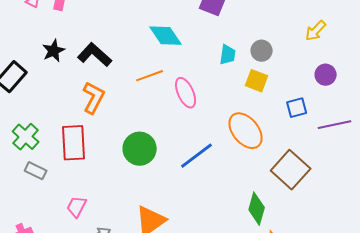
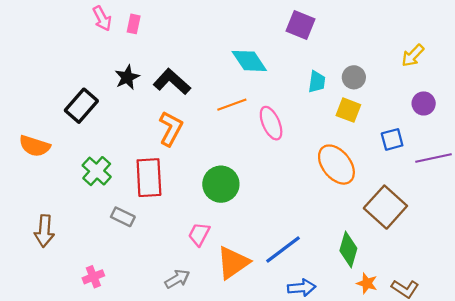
blue line: (197, 156) -> (283, 250), moved
gray rectangle: (36, 171) -> (123, 217), moved
pink trapezoid: (77, 207) -> (199, 234), moved

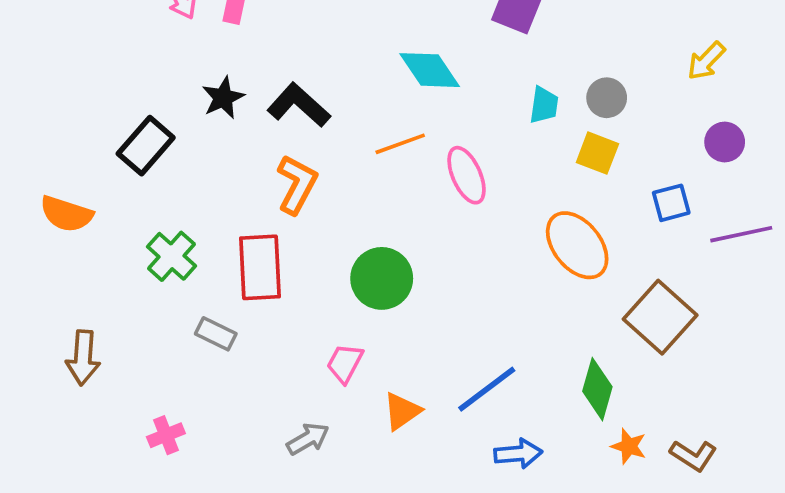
orange triangle: (233, 263) -> (402, 411), size x0.7

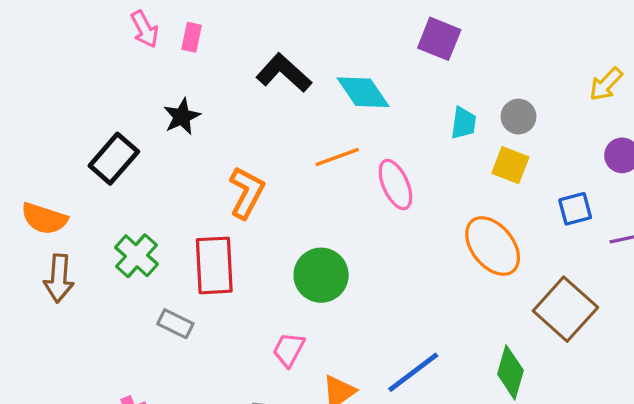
black L-shape: (299, 105) -> (284, 73), moved
brown arrow: (83, 358) -> (59, 278), moved

